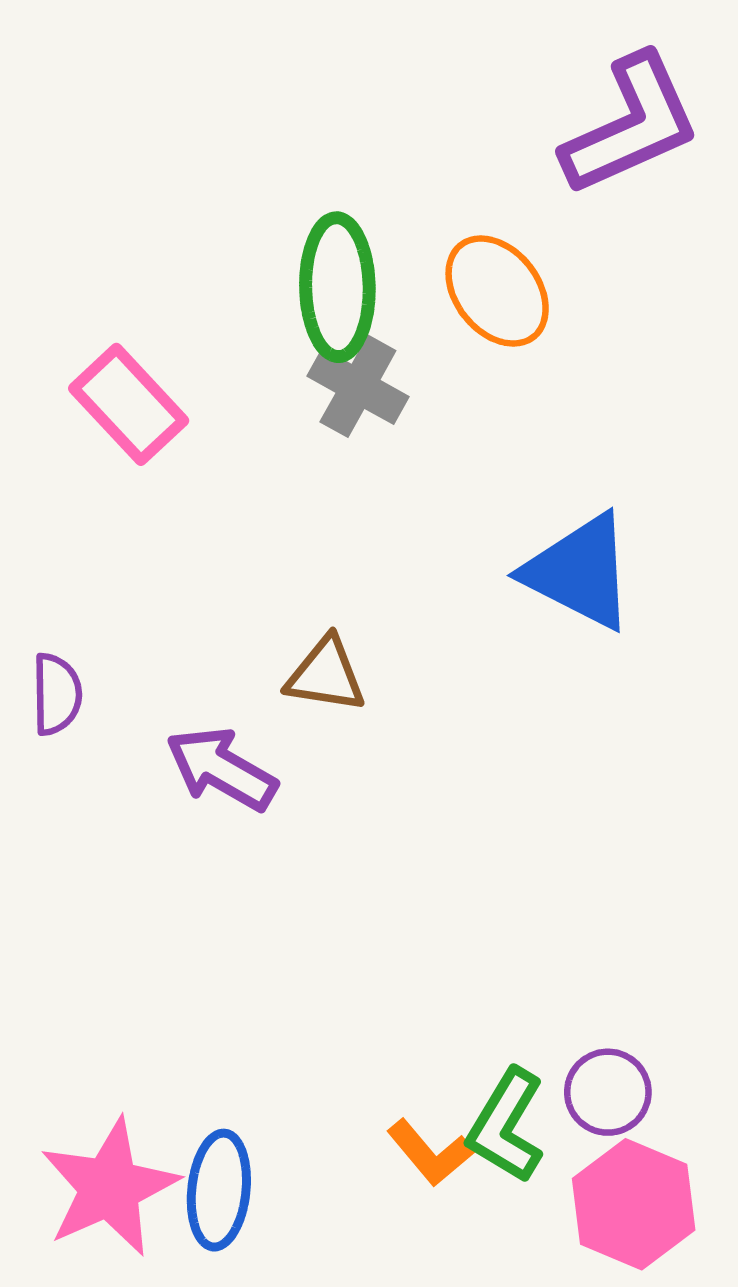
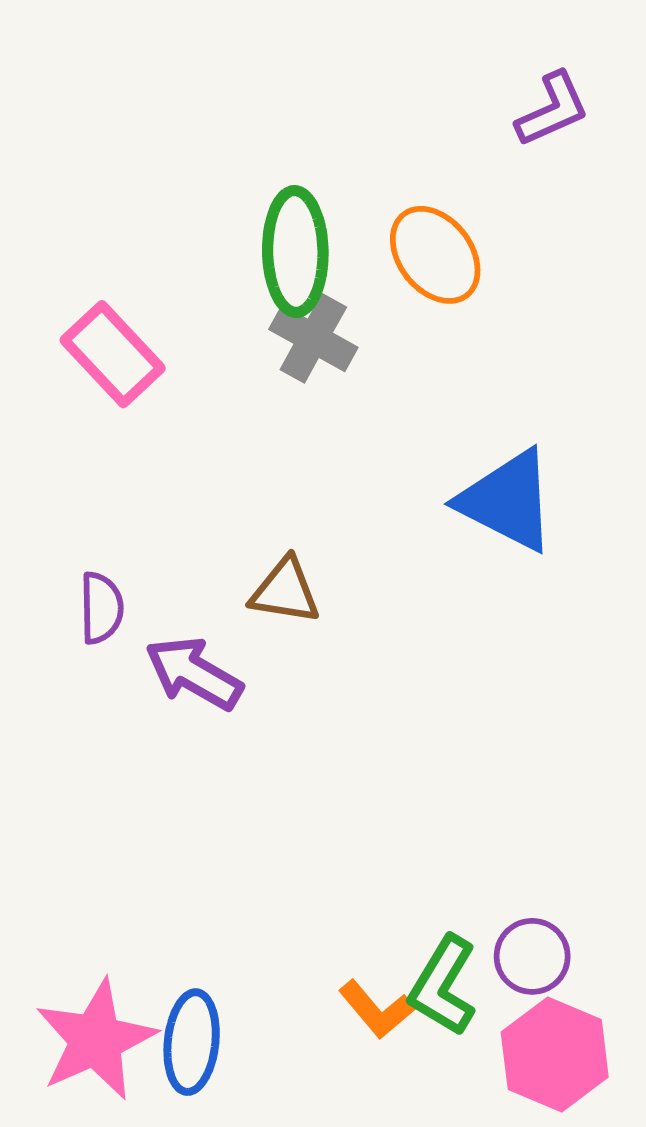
purple L-shape: (631, 125) -> (552, 109), size x0.6
purple semicircle: (57, 694) -> (101, 608), moved

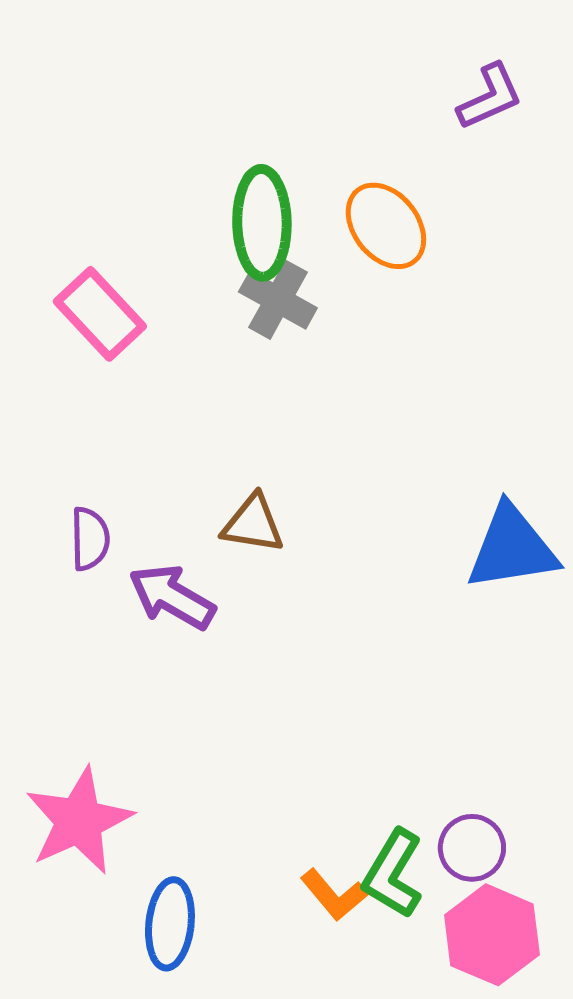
blue triangle: (507, 501) -> (512, 548), moved, turned -36
pink star: (96, 1040) -> (79, 821), moved

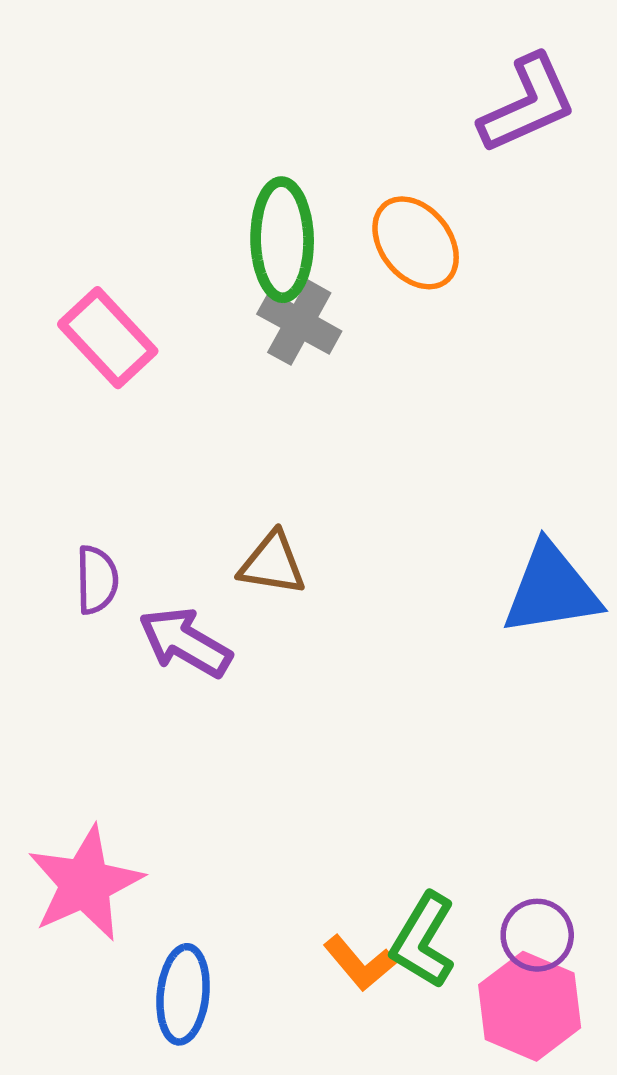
purple L-shape: (490, 97) -> (528, 104), size x1.4
purple circle: (472, 848) -> (537, 935), moved

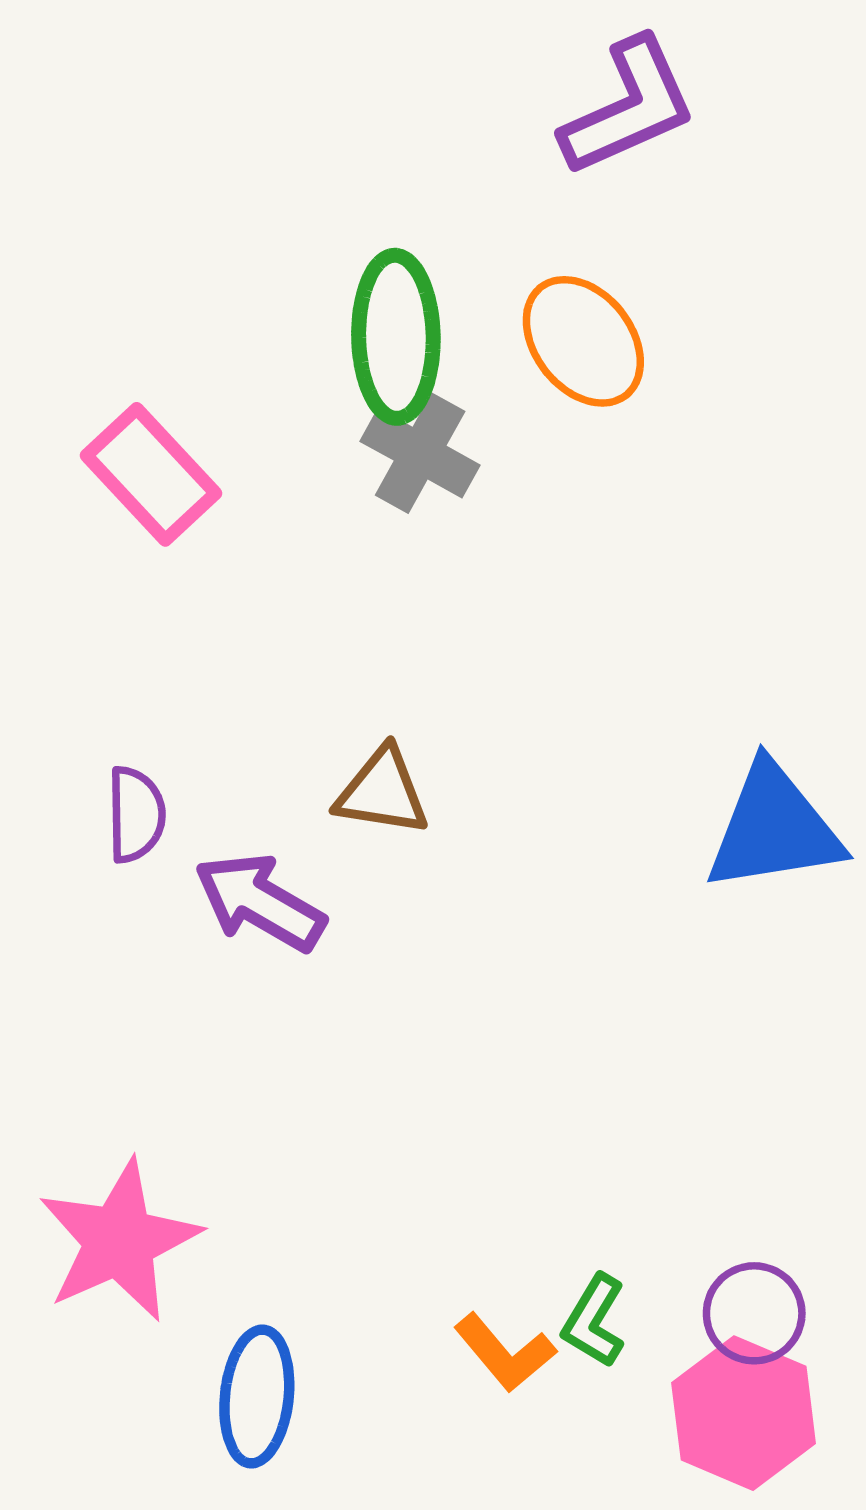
purple L-shape: (528, 104) -> (629, 107), moved
green L-shape: (423, 941) -> (594, 1321), size x0.7

